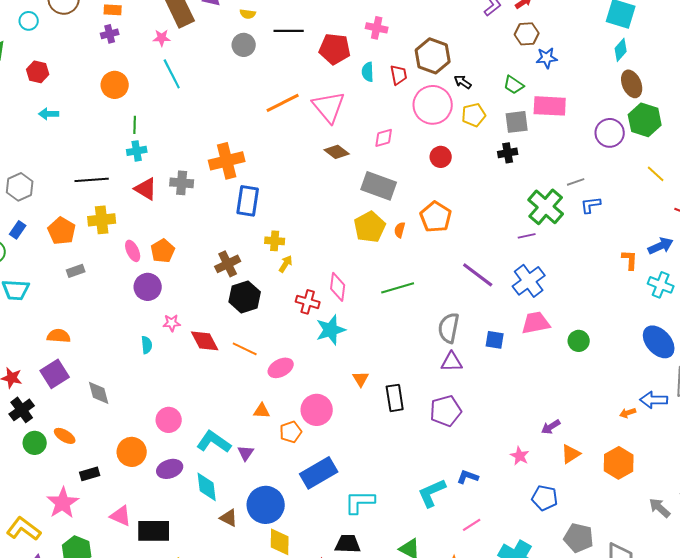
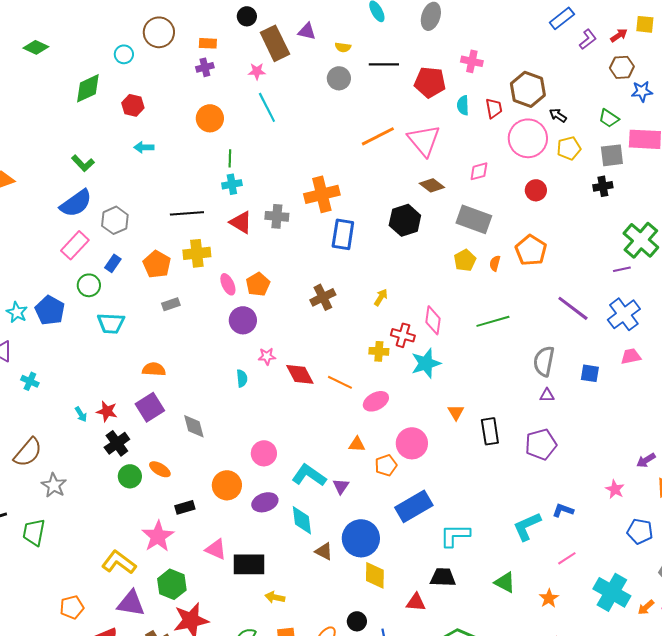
yellow pentagon: (370, 227) -> (465, 260), size x0.7
yellow cross: (275, 241) -> (379, 351), moved
black hexagon: (245, 297) -> (405, 220), moved
pink trapezoid: (536, 323) -> (631, 356), size x0.7
purple triangle: (452, 362) -> (547, 395), size x0.7

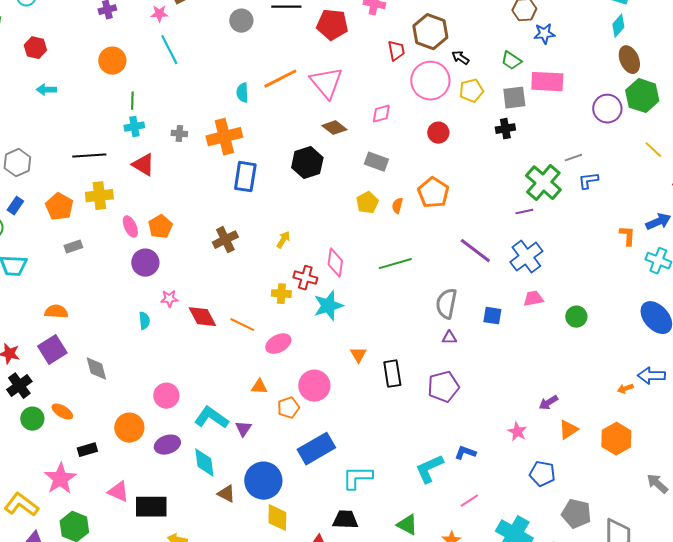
cyan semicircle: (463, 105) -> (242, 93), moved
gray cross: (277, 216) -> (179, 134), moved, size x0.7
gray rectangle: (474, 219) -> (376, 162), size x0.7

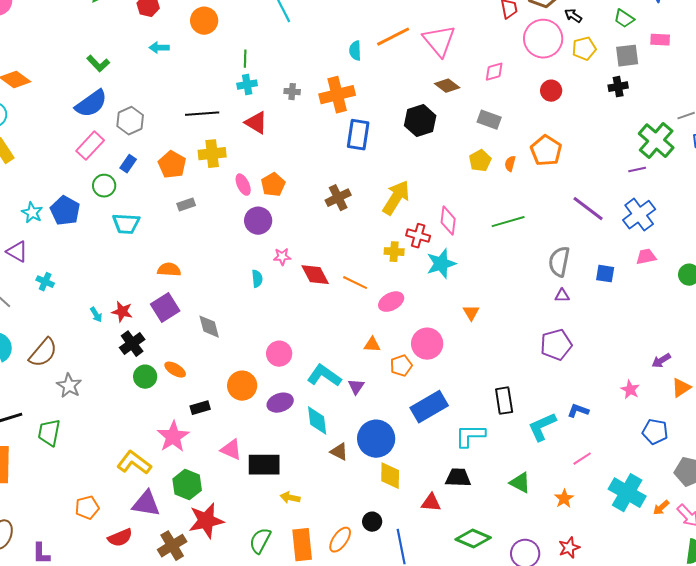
orange circle: (112, 61) -> (204, 21), moved
pink rectangle: (547, 82) -> (660, 40), size x0.6
yellow arrow: (283, 240) -> (396, 198), size x2.0
black rectangle: (392, 374) -> (504, 401), moved

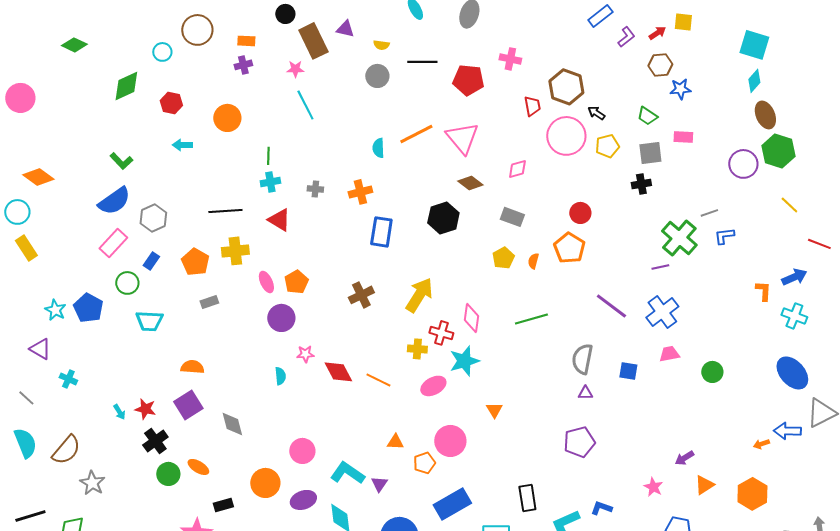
red circle: (551, 91) -> (580, 213), moved
orange cross: (337, 95) -> (360, 192), size x0.7
pink ellipse: (391, 302) -> (433, 386), moved

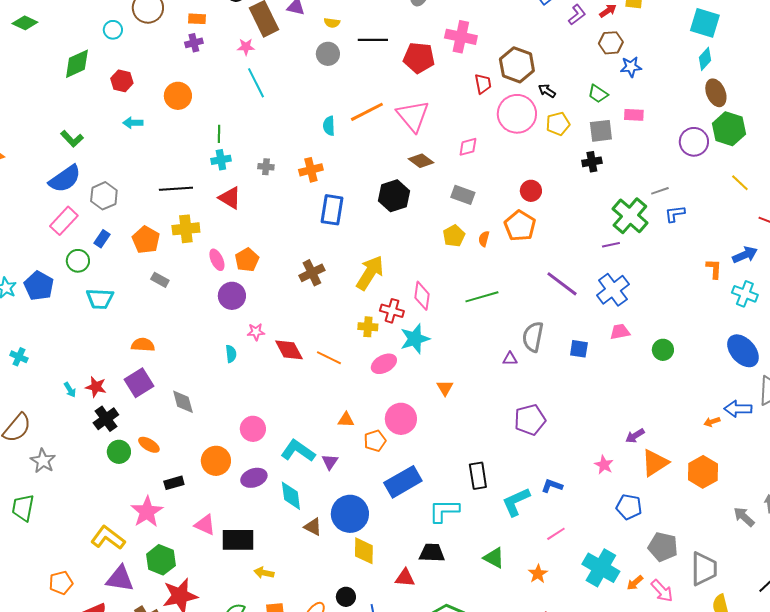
pink cross: (510, 59) -> (461, 37), size x1.4
gray rectangle: (209, 302) -> (160, 280), turned 48
purple triangle: (585, 393) -> (510, 359), moved
orange triangle: (704, 485) -> (655, 463), size x1.4

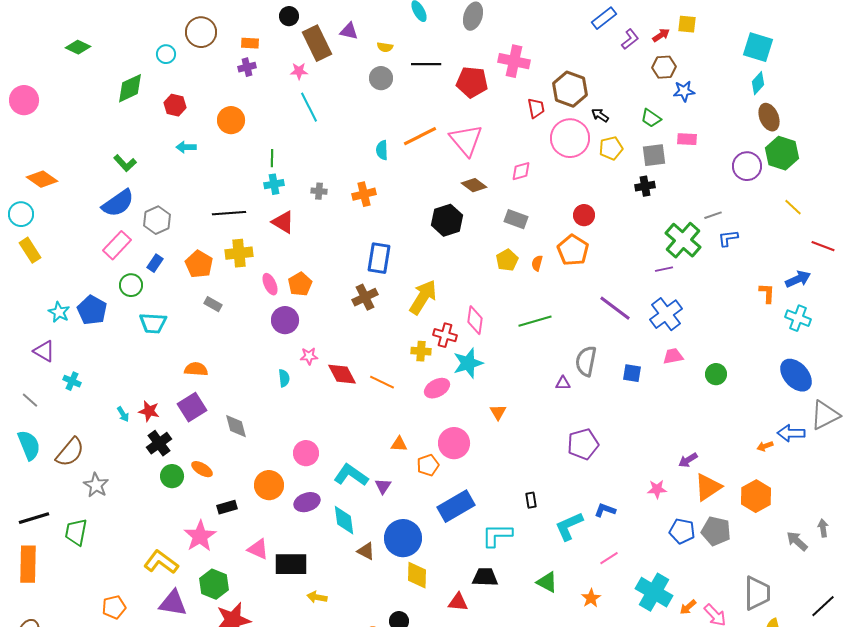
blue rectangle: (332, 210) -> (379, 258), moved
pink star: (604, 465) -> (657, 489), turned -30
black rectangle: (478, 476) -> (531, 500), size x0.6
gray pentagon: (663, 547) -> (716, 531), moved

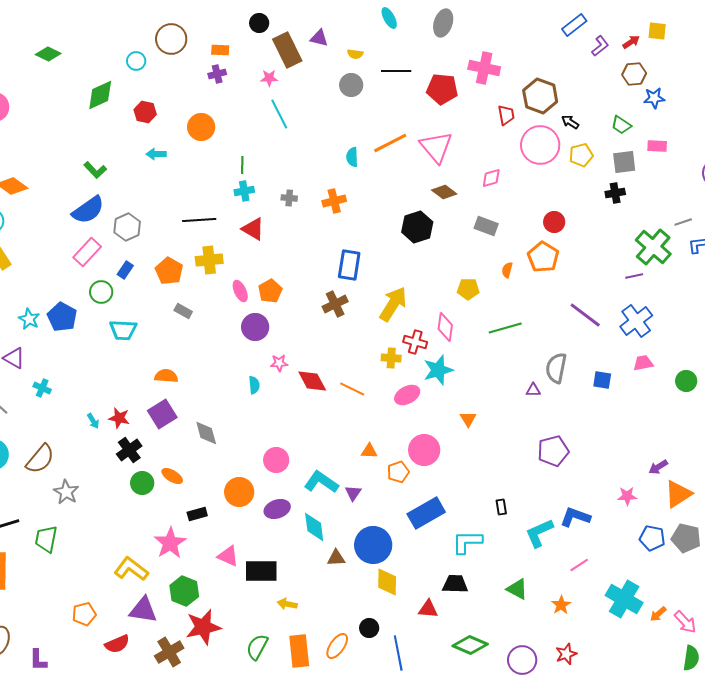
yellow pentagon: (507, 260) -> (468, 289), moved, turned 30
blue L-shape: (605, 510) -> (575, 517), size x1.4
brown triangle: (366, 551) -> (336, 558), turned -30

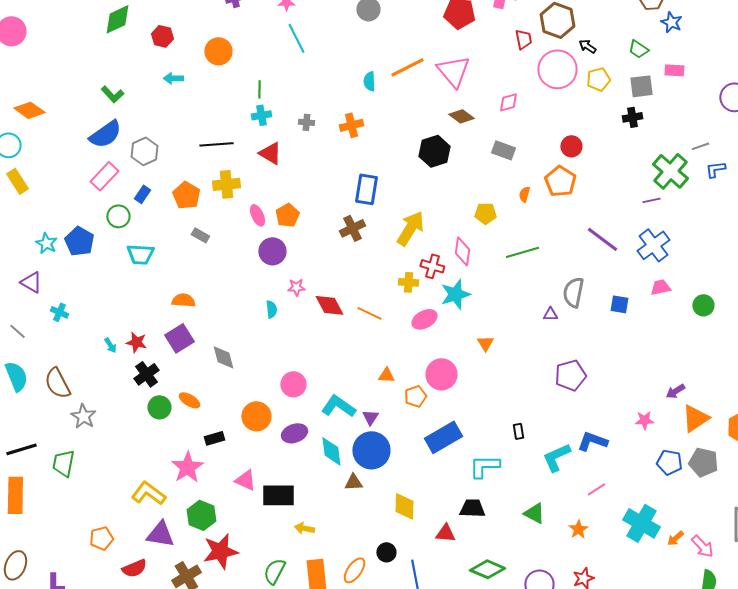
blue star: (654, 98) -> (671, 22), turned 30
brown semicircle: (40, 459) -> (57, 383), turned 112
blue circle: (373, 545) -> (371, 450), moved

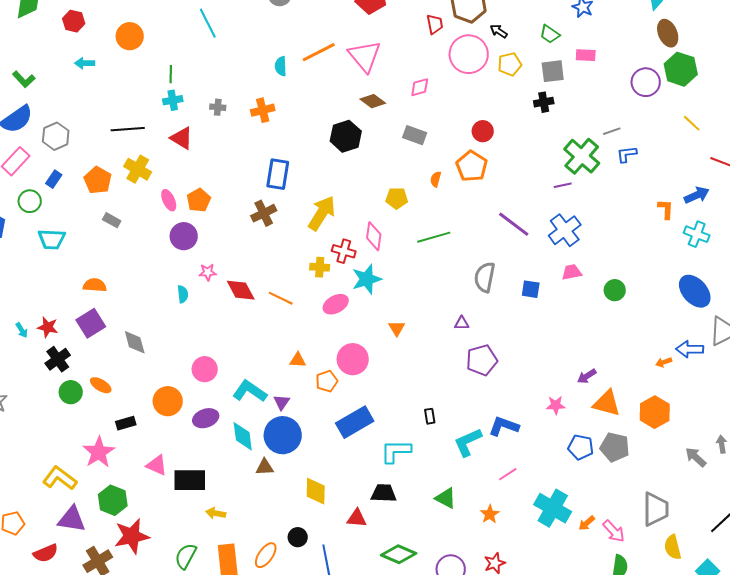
yellow cross: (226, 184) -> (138, 169), turned 36
purple triangle: (550, 314) -> (462, 323), moved
orange triangle: (695, 418) -> (607, 403), turned 48

